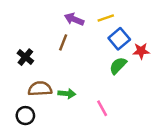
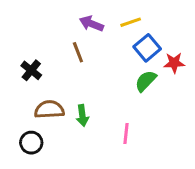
brown line: (63, 42) -> (78, 52), turned -42
green arrow: (67, 94) -> (82, 115), turned 77
pink line: (102, 108) -> (126, 134), turned 35

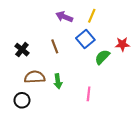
yellow line: (131, 22) -> (92, 16), turned -48
blue square: (147, 48) -> (85, 39), moved
brown line: (78, 52) -> (55, 46), moved

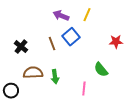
blue square: (85, 39) -> (71, 37), moved
green semicircle: (102, 57) -> (101, 70), moved, turned -84
black circle: (22, 100) -> (11, 91), moved

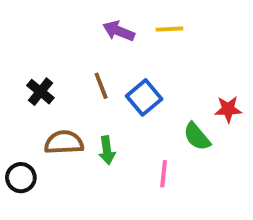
yellow line: (87, 15) -> (169, 29), turned 64
blue square: (71, 37) -> (144, 97), moved
red star: (116, 42) -> (228, 109), moved

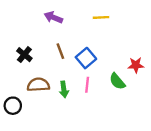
purple arrow: (119, 31) -> (53, 17), moved
pink line: (164, 174) -> (87, 85), moved

